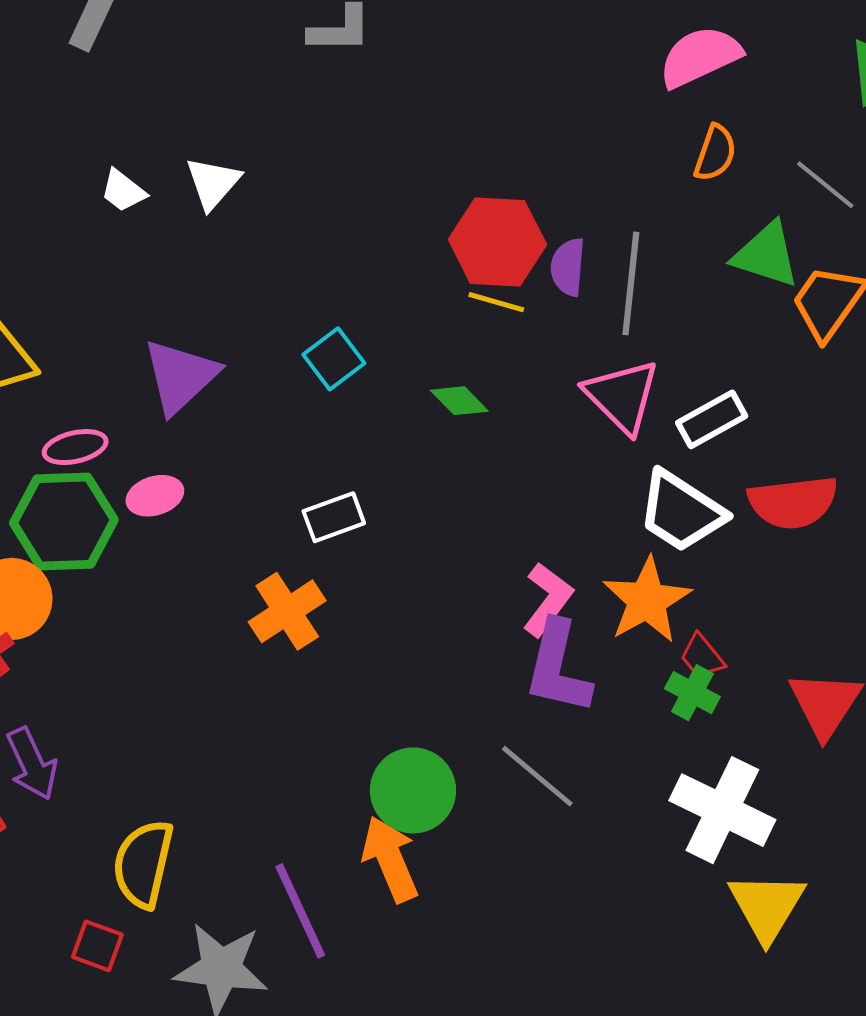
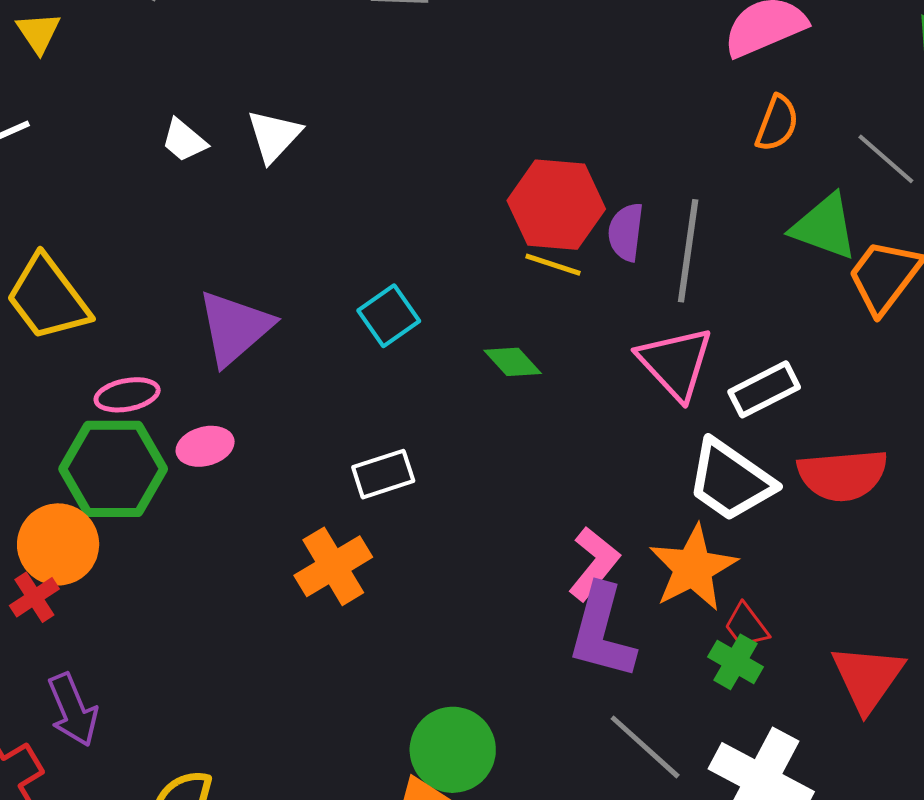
gray line: (537, 776) -> (645, 747), moved

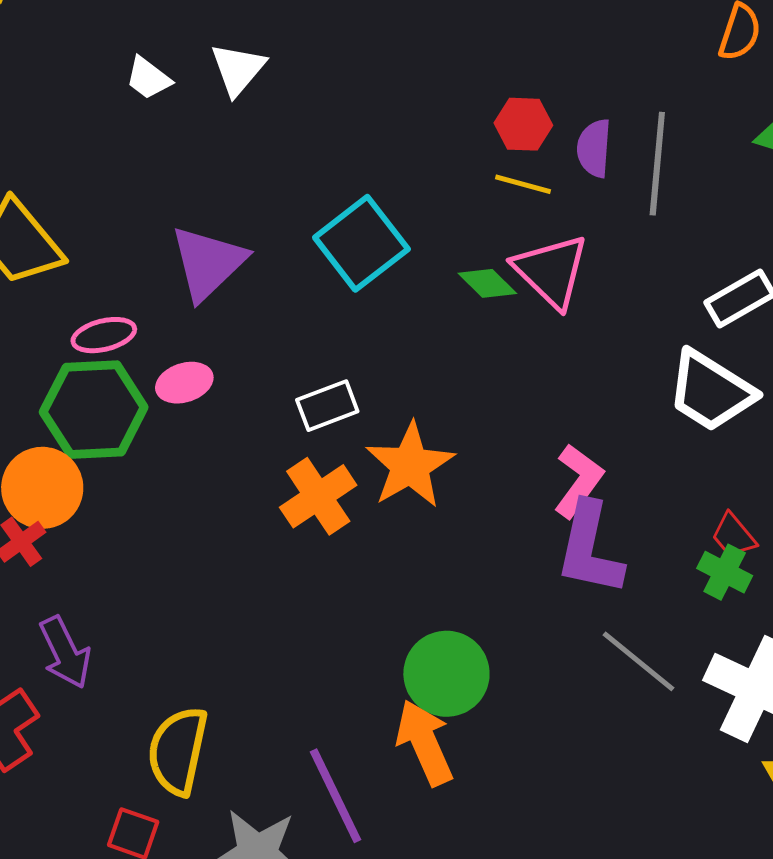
red hexagon: (556, 205) -> (523, 124), size x0.6
cyan square: (389, 316) -> (361, 243), size x1.5
pink triangle: (675, 363) -> (551, 271), moved
white rectangle: (383, 474) -> (327, 406), moved
orange star: (693, 568) -> (410, 465), moved

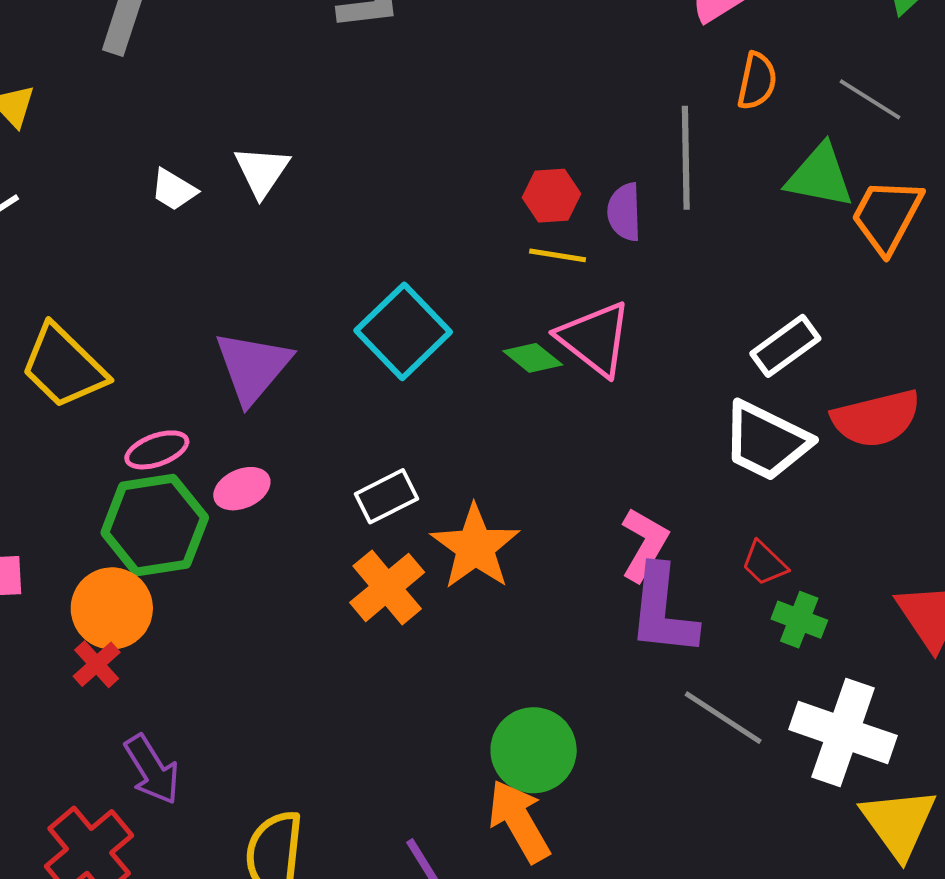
gray line: (657, 164) -> (686, 158), moved
red trapezoid: (734, 536) -> (764, 563), moved

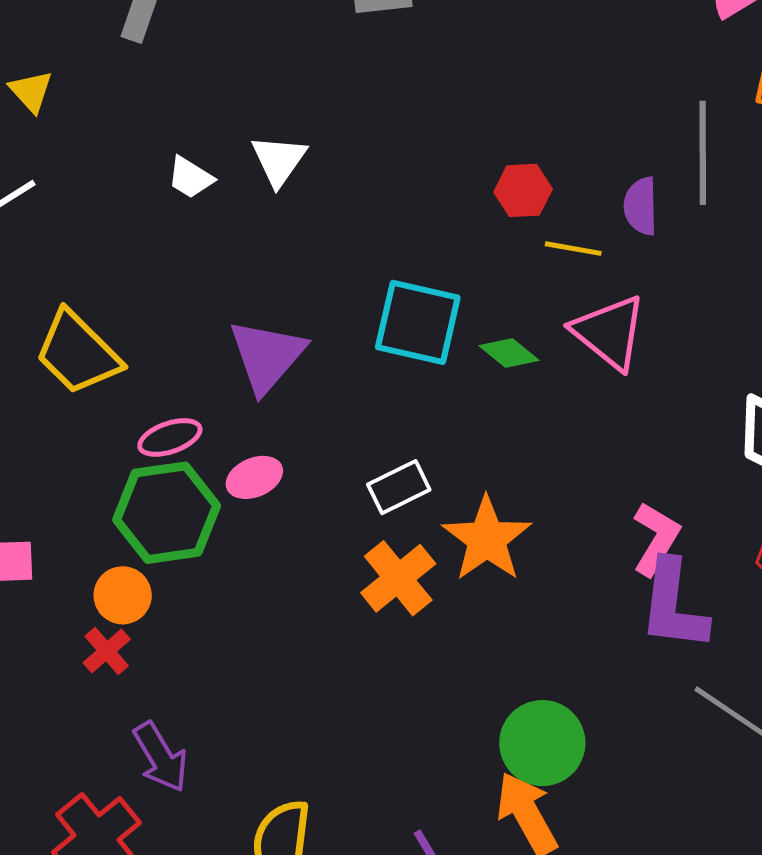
red hexagon: (551, 196) -> (523, 190), moved
cyan square: (403, 331) -> (418, 322), turned -34
green diamond: (533, 358) -> (509, 353), moved
orange circle: (112, 608) -> (123, 595), size x0.7

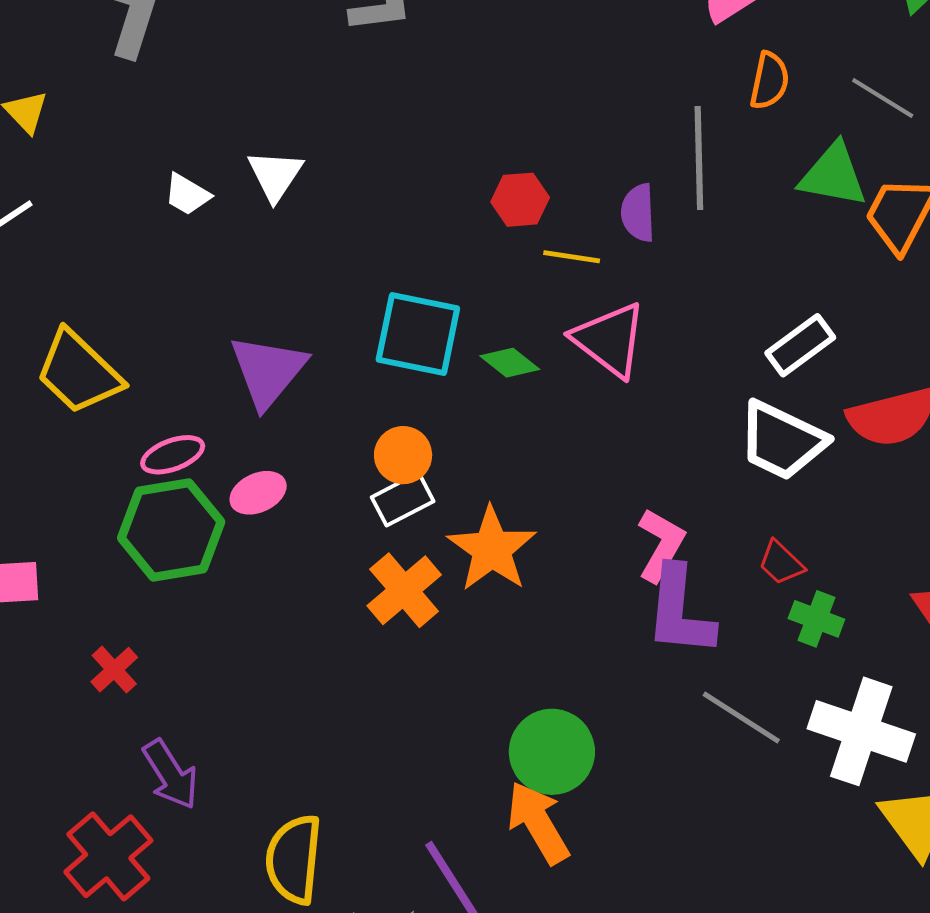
orange circle: (123, 595) -> (403, 455), moved

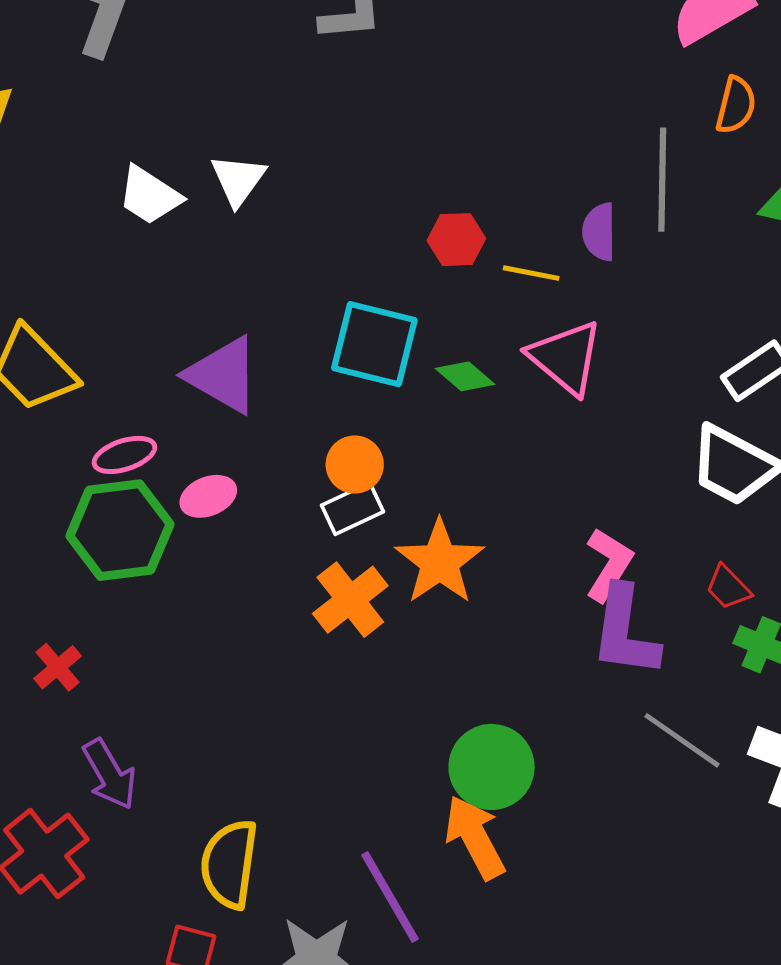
white trapezoid: (187, 194) -> (149, 195), size x1.4
red hexagon: (520, 200) -> (456, 240), moved
purple triangle: (268, 371) -> (223, 375), turned -42

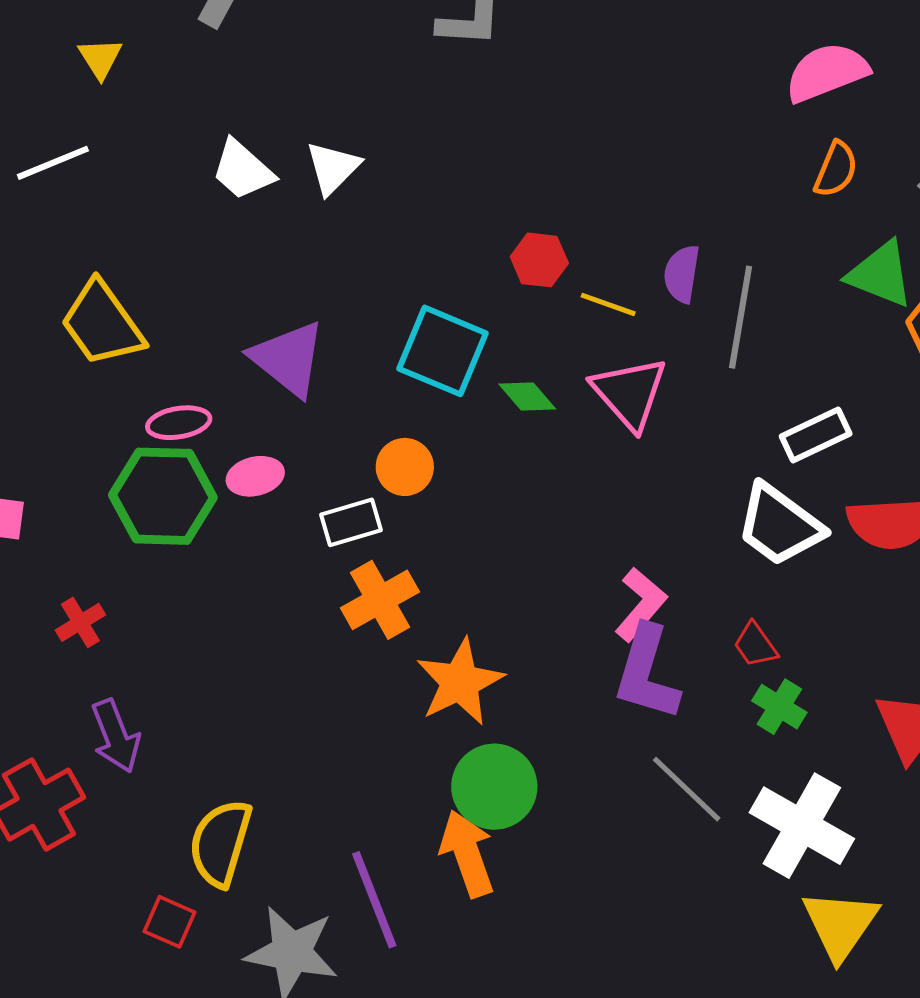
gray line: (662, 180) -> (741, 317), moved
white rectangle: (353, 509) -> (351, 522), moved
orange star: (440, 562) -> (460, 682), moved

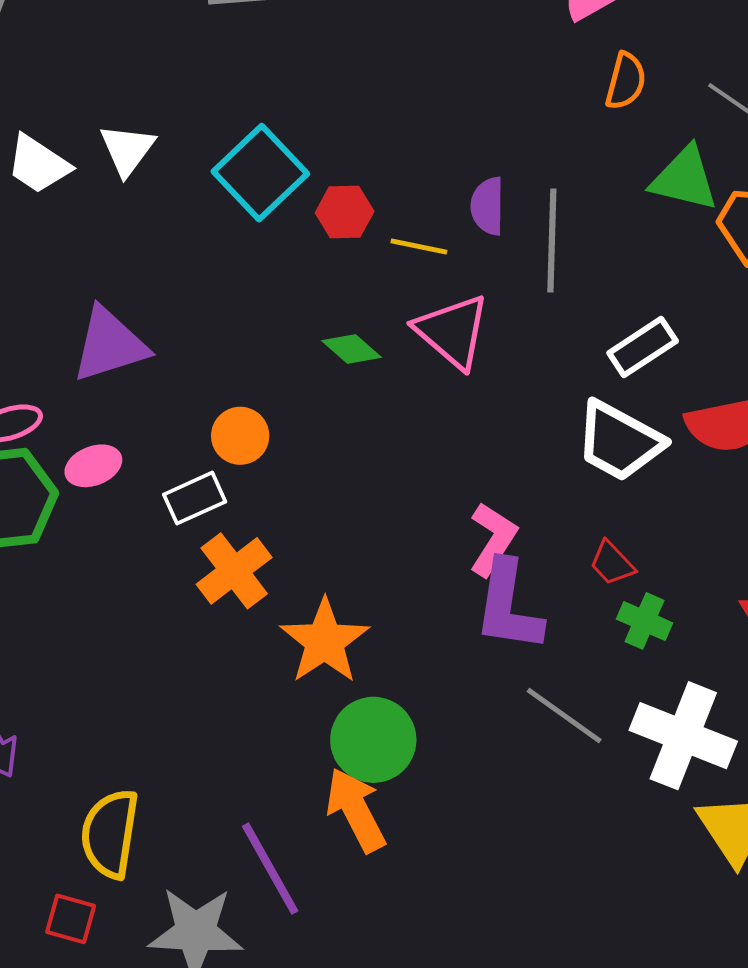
cyan square: (442, 351) -> (260, 173), moved, turned 32
purple triangle: (288, 359) -> (110, 345), turned -48

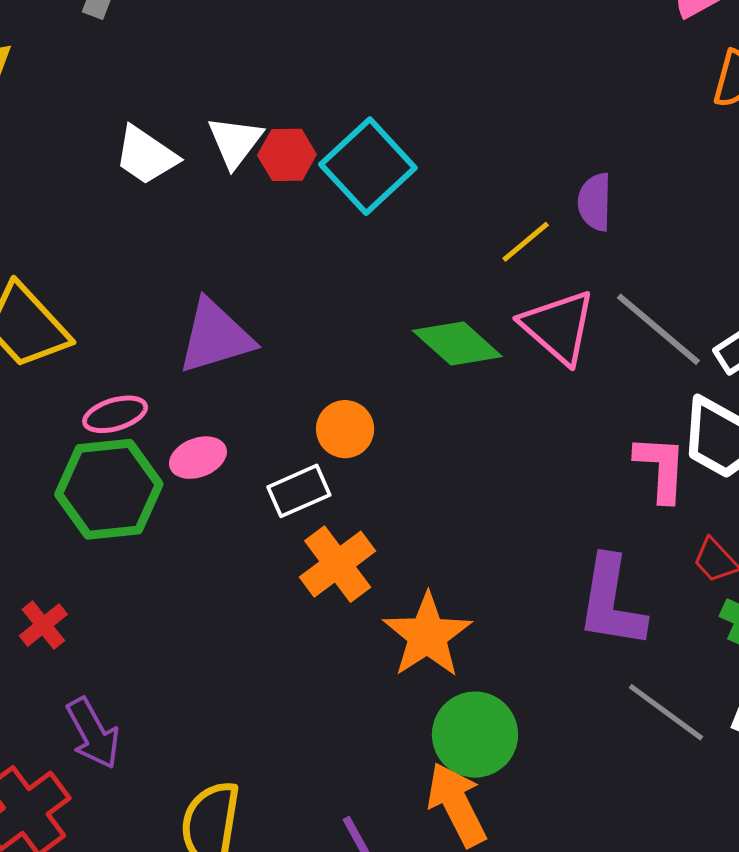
red hexagon: (345, 212) -> (287, 155), moved
gray line: (552, 241) -> (658, 329), moved, turned -52
yellow line: (419, 247) -> (526, 242), turned -52
green diamond: (352, 349) -> (457, 343), size x1.5
pink L-shape: (493, 539) -> (661, 468), moved, turned -30

